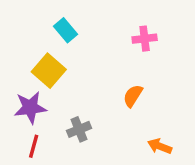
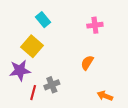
red line: (34, 146) -> (33, 93), moved

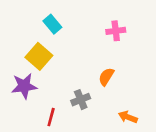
gray cross: (52, 85) -> (81, 100), moved
red line: (33, 93) -> (51, 117), moved

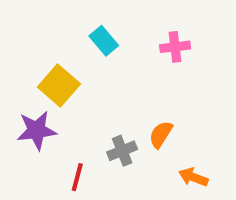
cyan rectangle: (52, 24) -> (104, 41), moved
orange semicircle: (106, 77) -> (161, 134), moved

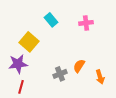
red line: (77, 177) -> (21, 87), moved
orange arrow: (193, 177) -> (100, 77), moved, turned -128

